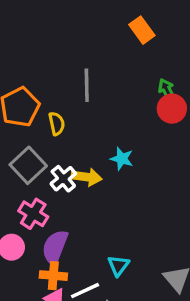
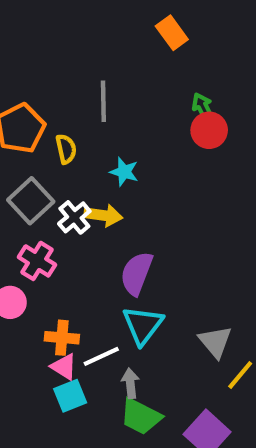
cyan star: (122, 159) -> (124, 172), moved
purple semicircle: (55, 247) -> (137, 273), moved
cyan triangle: (118, 266) -> (143, 325), size x1.5

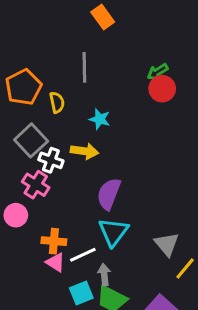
orange rectangle: (172, 33) -> (103, 17), moved
green arrow: (203, 107) -> (158, 72), turned -95
white cross: (74, 217) -> (51, 160), moved, turned -30
cyan square: (70, 396) -> (81, 293), moved

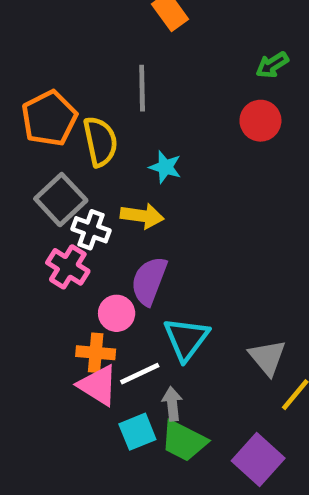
green arrow: (158, 72) -> (272, 65), moved
yellow semicircle: (57, 102) -> (100, 142), size x1.5
purple semicircle: (109, 194) -> (149, 281), moved
pink circle: (16, 215) -> (117, 313), moved
pink triangle: (55, 262) -> (98, 385), size x1.4

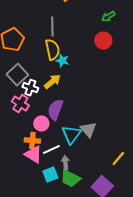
yellow semicircle: (100, 142) -> (52, 50), moved
yellow arrow: (142, 216) -> (52, 82), turned -48
gray triangle: (267, 357) -> (88, 130), moved

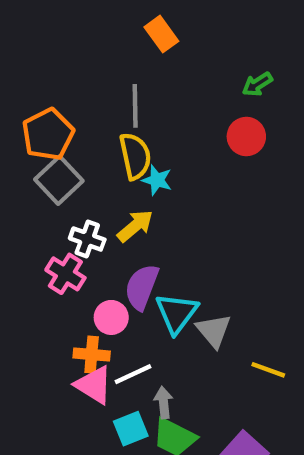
gray square: (17, 75) -> (59, 180), moved
cyan triangle: (71, 135) -> (177, 313), moved
yellow line: (118, 159) -> (268, 370), moved, turned 70

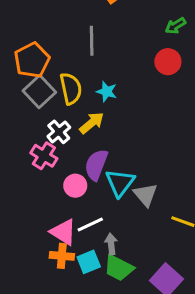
yellow semicircle: (135, 156) -> (71, 89), moved
white cross: (87, 239) -> (59, 132), turned 30
orange cross: (92, 355) -> (62, 256), moved

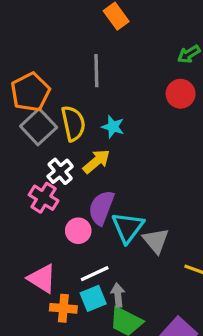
pink triangle: (63, 232) -> (42, 279), moved
cyan square: (89, 262) -> (93, 298), moved

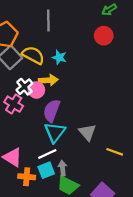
yellow semicircle: (73, 123) -> (33, 55), turned -50
yellow arrow: (96, 161) -> (48, 80), turned 36
cyan triangle: (128, 227) -> (55, 132), moved
pink circle: (78, 231) -> (36, 90), moved

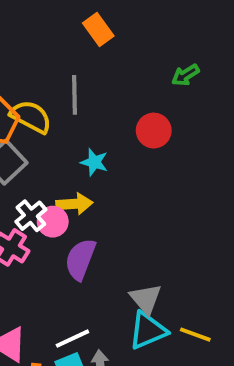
red circle: (104, 36) -> (154, 131), moved
yellow semicircle: (33, 55) -> (31, 117), moved
cyan triangle: (55, 132) -> (148, 331), moved, turned 30

